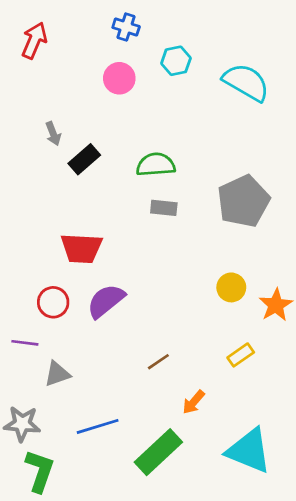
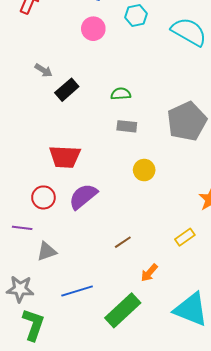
gray arrow: (53, 134) -> (43, 70), turned -36
green semicircle: (156, 165) -> (121, 94), size x0.7
yellow circle: (231, 287) -> (144, 170), moved

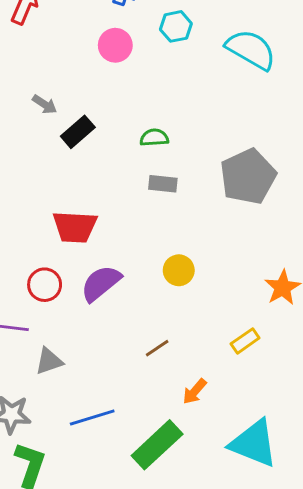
yellow circle: (144, 170) -> (179, 270), moved

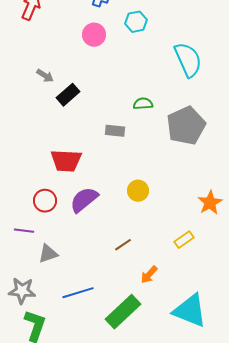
cyan semicircle: (251, 50) -> (188, 60), moved, turned 36
green semicircle: (154, 138) -> (143, 104), moved
gray rectangle: (163, 184) -> (115, 131), moved

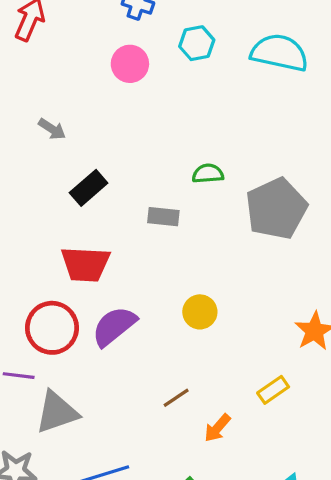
cyan semicircle: (188, 60) -> (279, 53), moved, turned -54
black rectangle: (68, 95) -> (89, 188), moved
red circle: (45, 201) -> (52, 328), size x1.4
gray triangle: (48, 254) -> (57, 412), size x1.4
orange arrow: (149, 275) -> (217, 428), moved

